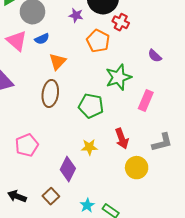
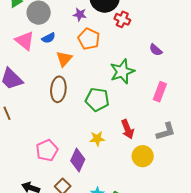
orange pentagon: (98, 41) -> (89, 39), moved
pink rectangle: (146, 101) -> (160, 92), moved
pink pentagon: (27, 145) -> (47, 150), moved

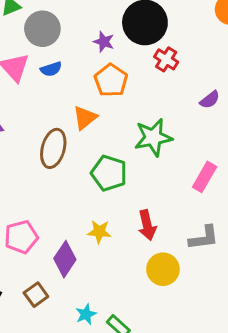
purple semicircle: (156, 50) -> (210, 100), moved, turned -88
orange triangle: (64, 59) -> (85, 118), moved

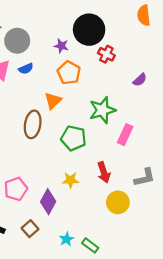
pink rectangle: (205, 177) -> (125, 135), moved

